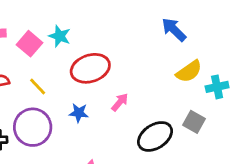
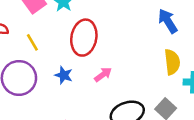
red ellipse: (90, 68) -> (84, 38), turned -76
yellow semicircle: (189, 71) -> (172, 62), turned -75

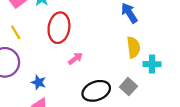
blue star: (64, 75) -> (39, 82), moved

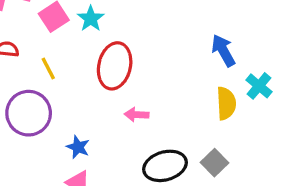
pink arrow: (75, 59) -> (137, 115), turned -144
cyan cross: (152, 64) -> (259, 86), moved, turned 35

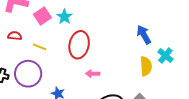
yellow line: (48, 69) -> (40, 47), turned -40

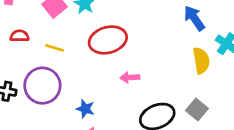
red ellipse: (79, 45) -> (108, 40), turned 68

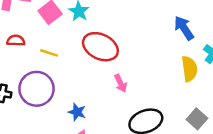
red ellipse: (108, 40) -> (100, 47), turned 40
pink arrow: (130, 77) -> (121, 83), turned -114
gray square: (197, 110) -> (197, 119), moved

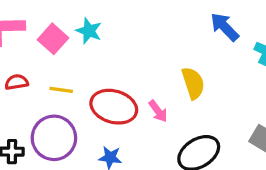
red ellipse: (100, 47) -> (114, 107), moved
yellow semicircle: (189, 69) -> (193, 83), moved

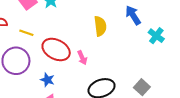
yellow semicircle: (193, 83) -> (100, 26), moved

